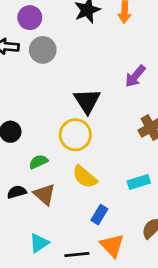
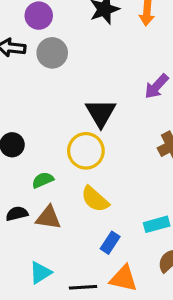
cyan rectangle: (139, 182) -> (157, 224), moved
brown triangle: (44, 194) -> (48, 218), turned -35
orange triangle: (112, 246) -> (124, 278), turned -36

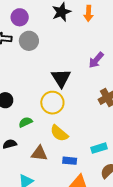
brown triangle: (48, 218) -> (39, 153), moved
blue rectangle: (110, 243) -> (70, 161), turned 64

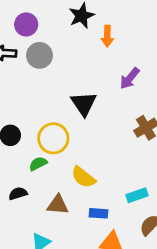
orange arrow: (89, 13) -> (107, 36), moved
yellow circle: (52, 103) -> (53, 138), moved

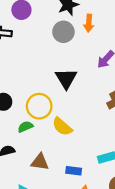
gray circle: (40, 55) -> (63, 32), moved
yellow semicircle: (83, 177) -> (62, 127), moved

